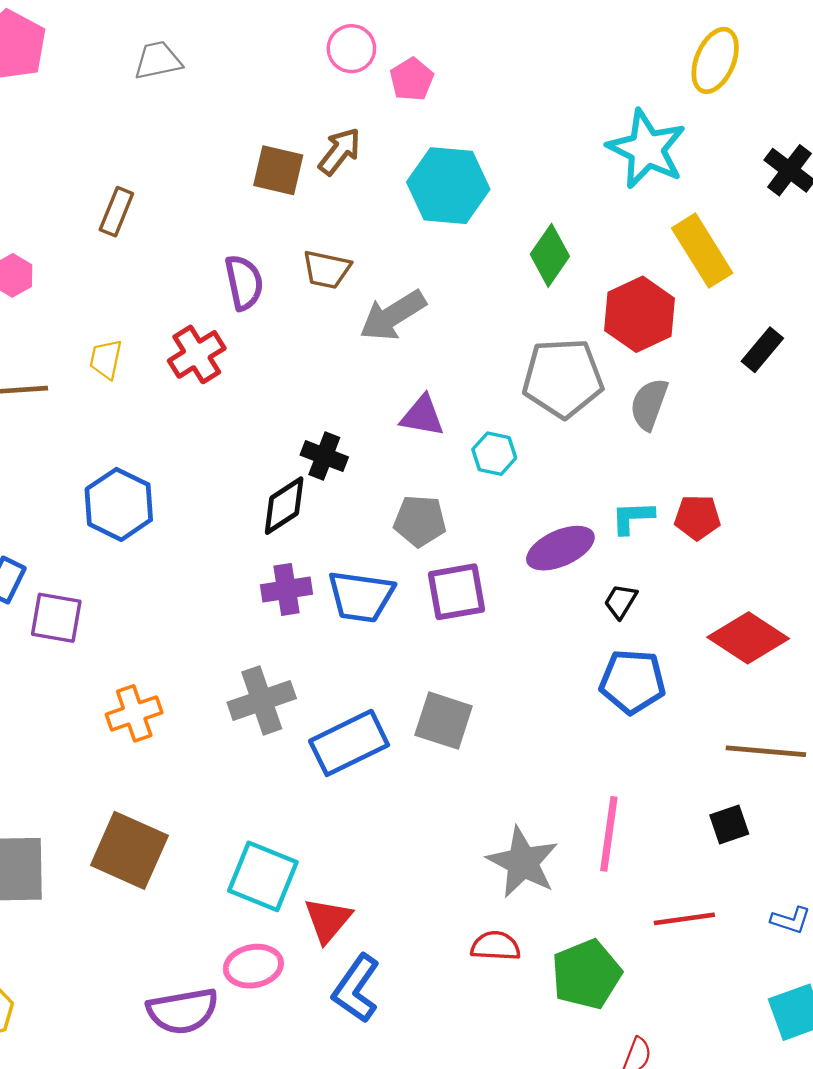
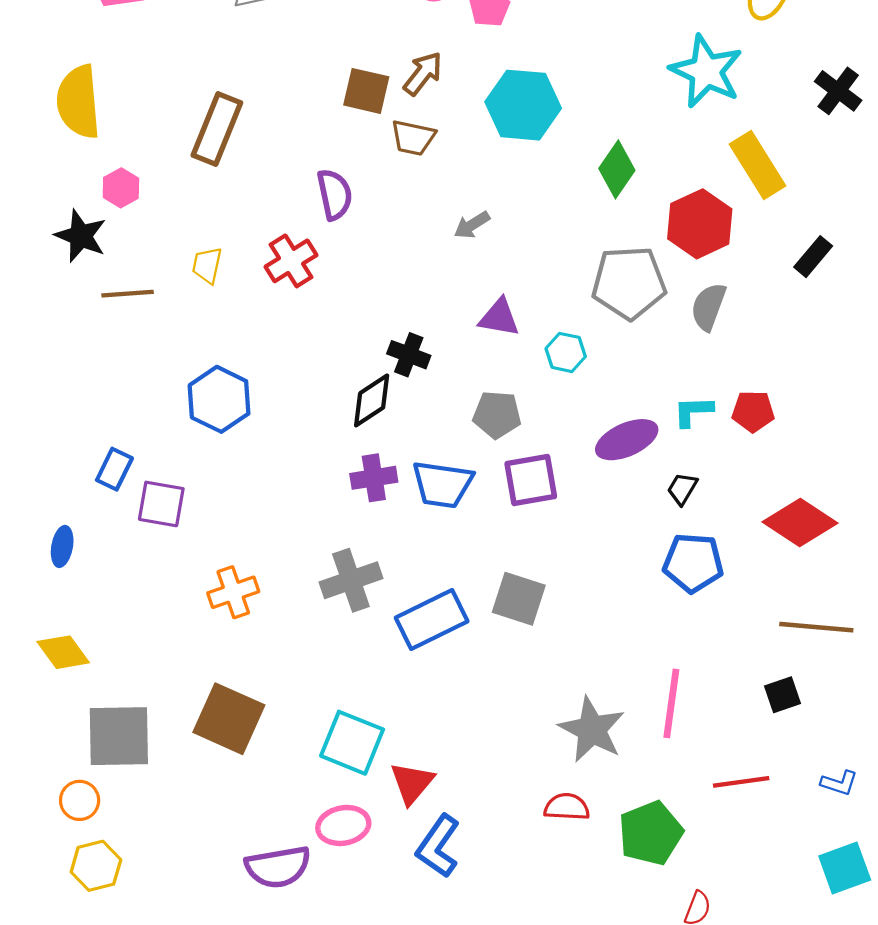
brown rectangle: (116, 212) -> (217, 129), size x1.6
brown trapezoid: (327, 269) -> (413, 138), moved
gray arrow: (393, 315) -> (472, 225), size x0.6

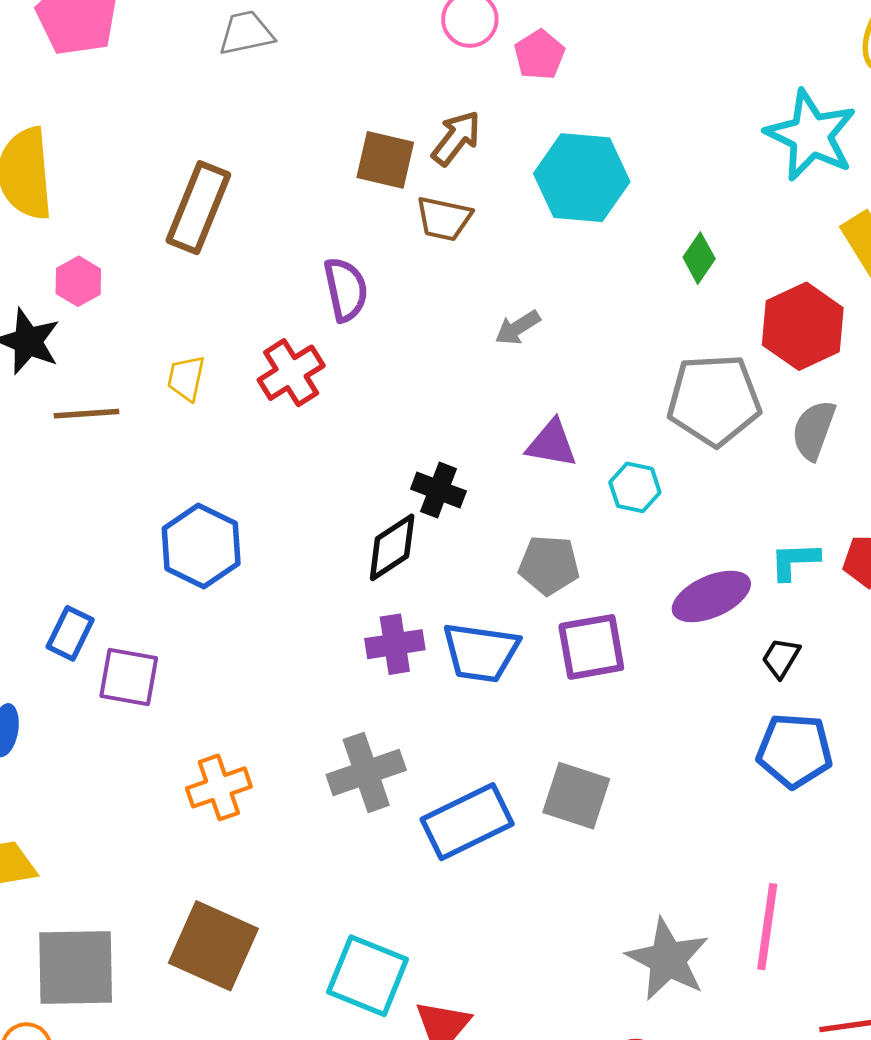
green diamond: (617, 169) -> (699, 258), size x0.7

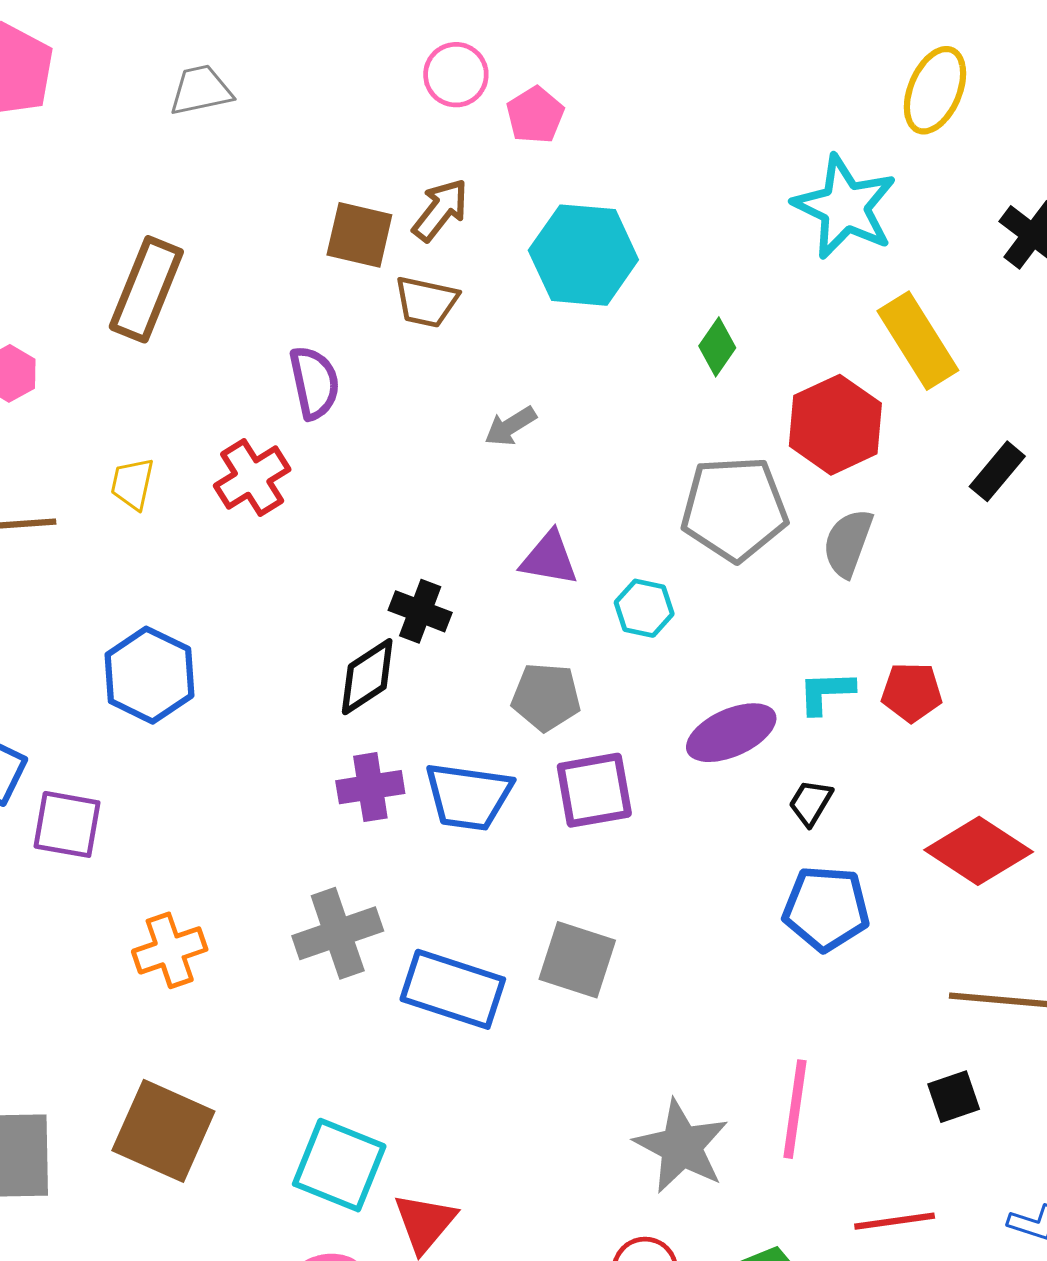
blue rectangle: (467, 822) -> (453, 989), turned 44

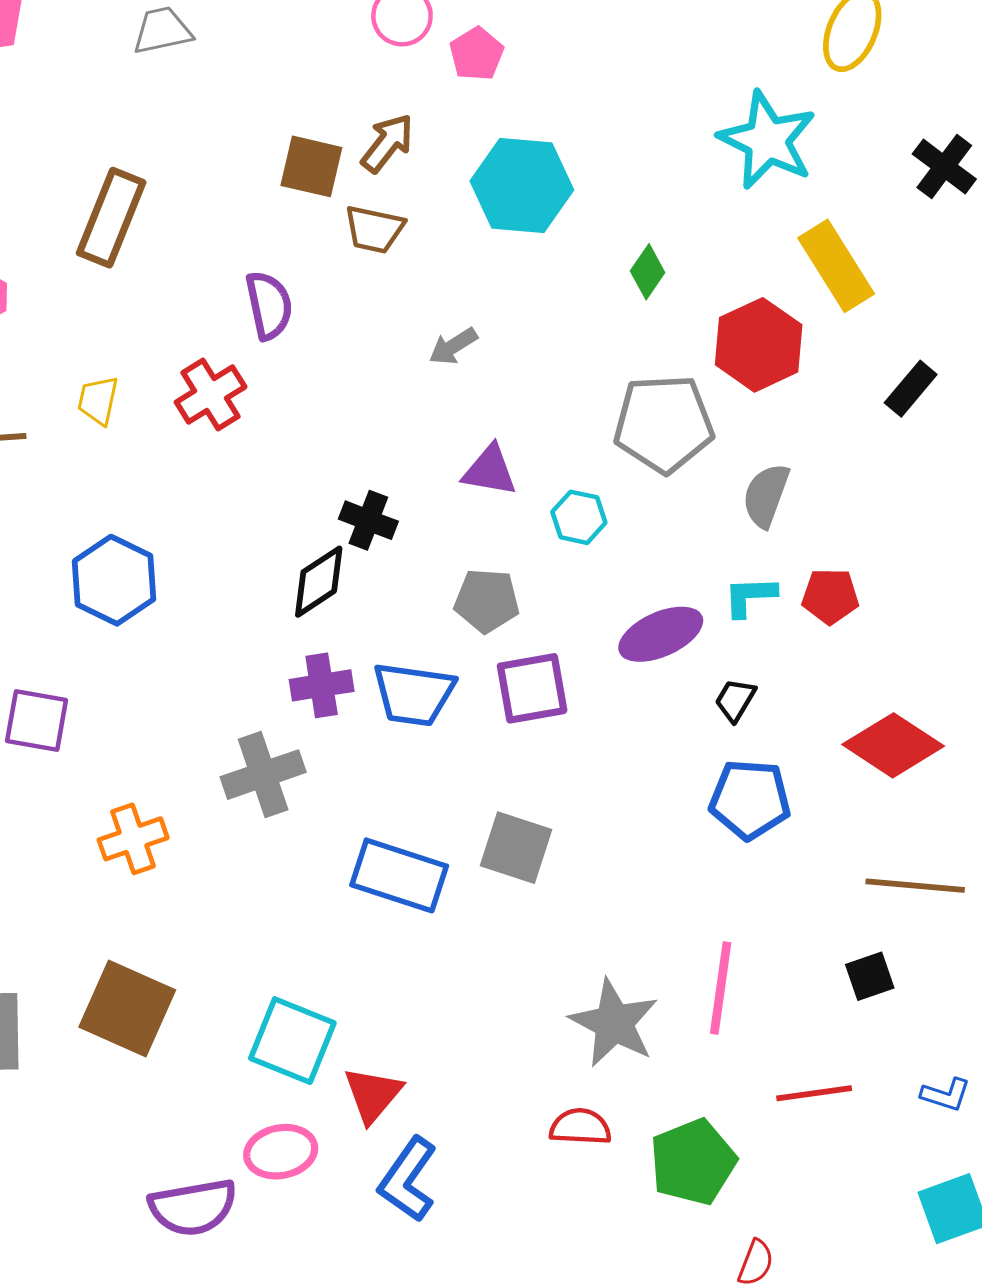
gray semicircle: (848, 543) -> (766, 495), moved
gray cross: (338, 933) -> (263, 775), moved

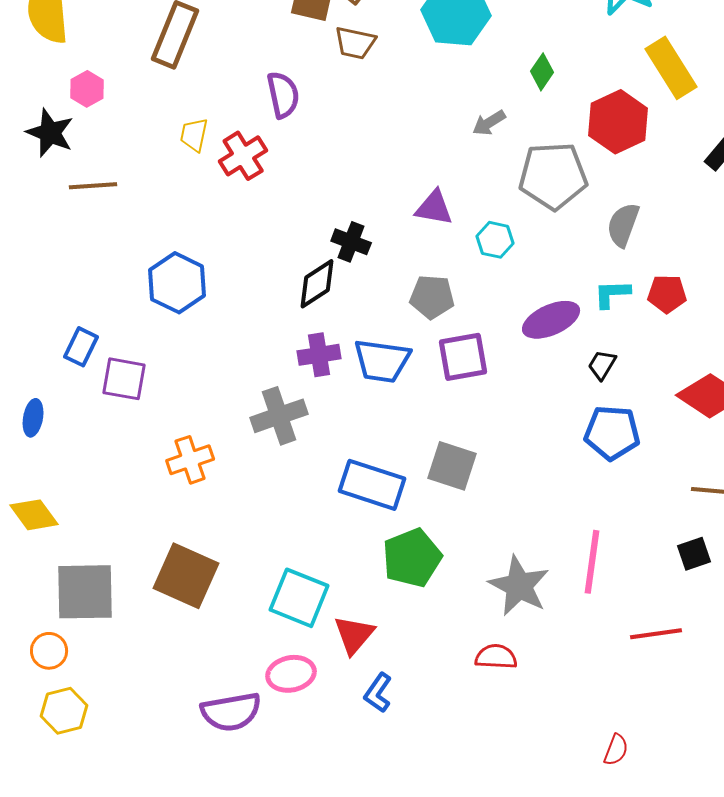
gray arrow: (453, 346) -> (489, 123), moved
yellow trapezoid: (98, 400) -> (194, 135), moved
green pentagon: (693, 1162) -> (412, 558), moved
blue L-shape: (408, 1179) -> (378, 693), size x0.7

